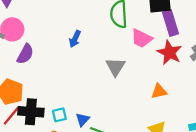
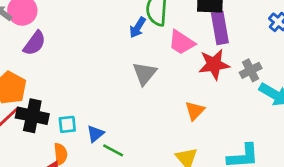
blue arrow: (75, 39) -> (138, 27), moved
red star: (170, 53) -> (214, 64), turned 30
orange triangle: (159, 91) -> (195, 111), turned -42

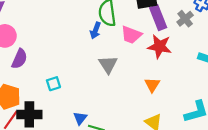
red star: (214, 64) -> (159, 46), turned 30
gray cross: (251, 70) -> (185, 19), moved
cyan square: (67, 124) -> (53, 84), moved

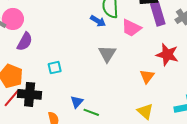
blue arrow: (95, 30) -> (98, 21), turned -84
red star: (159, 46) -> (167, 55), moved

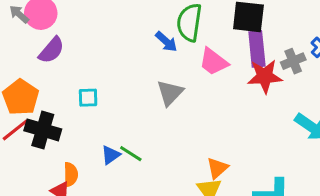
red star: (167, 55) -> (265, 76), moved, turned -30
orange triangle: (147, 76) -> (217, 168), moved
green line: (91, 112) -> (131, 154), moved

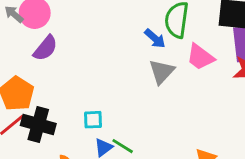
gray triangle: (170, 93) -> (162, 72), moved
cyan square: (88, 98) -> (93, 120), moved

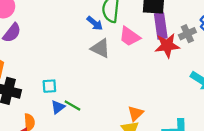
gray triangle: (162, 72) -> (101, 48), turned -45

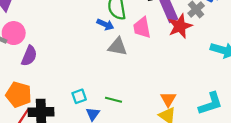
pink trapezoid: (130, 36) -> (142, 28), turned 60
green line: (72, 106) -> (114, 100), moved

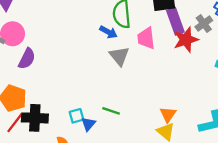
gray triangle: (118, 47) -> (119, 56), turned 36
cyan square: (79, 96) -> (76, 116), moved

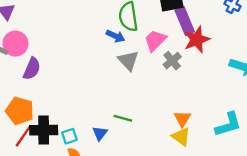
gray cross: (204, 24) -> (172, 61), moved
pink trapezoid: (146, 38) -> (155, 40), turned 55
cyan square: (76, 116) -> (69, 136), moved

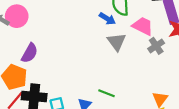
pink trapezoid: (155, 40) -> (143, 26), turned 65
purple semicircle: (32, 69) -> (30, 53), moved

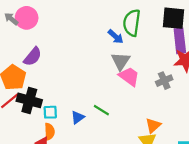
pink trapezoid: (143, 26) -> (129, 76), moved
gray cross: (156, 46) -> (164, 81), moved

